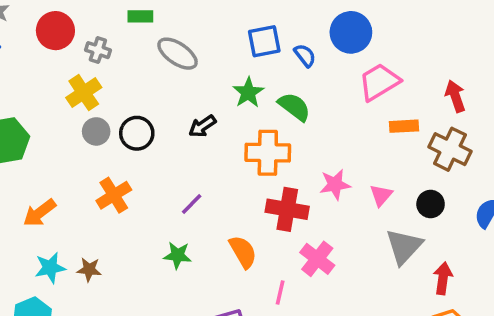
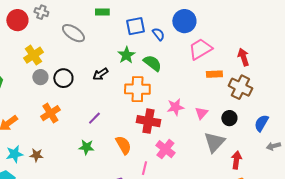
green rectangle: (140, 16) -> (102, 12), moved
gray cross: (98, 50) -> (41, 12), moved
gray ellipse: (178, 54) -> (73, 33), moved

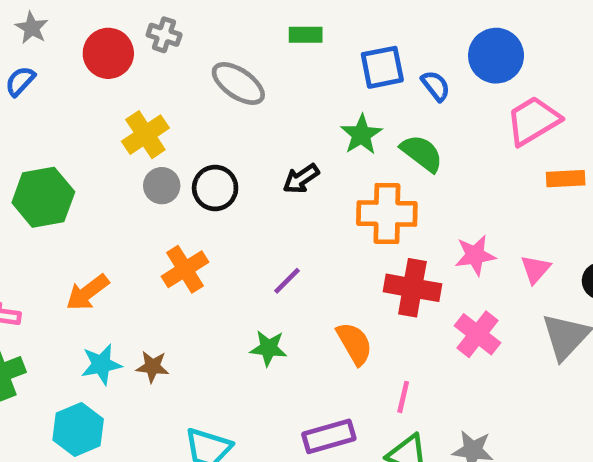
pink cross: (165, 149) -> (477, 334), moved

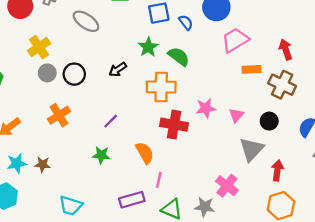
pink cross: (477, 334) -> (227, 186), moved
pink line: (403, 397) -> (159, 180), moved

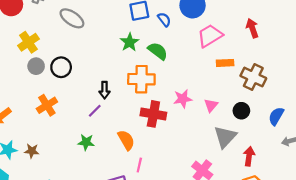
red arrow: (286, 49) -> (252, 28), moved
black arrow: (118, 69) -> (105, 90), moved, turned -56

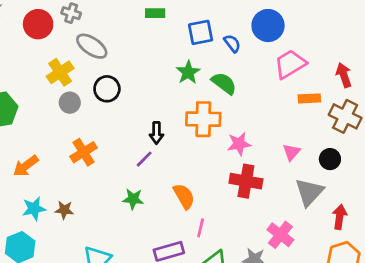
gray ellipse: (72, 18) -> (92, 46), moved
red arrow: (252, 28) -> (344, 75), moved
black circle: (61, 67) -> (107, 89), moved
pink star: (183, 99) -> (239, 144), moved
red cross: (153, 114) -> (246, 181), moved

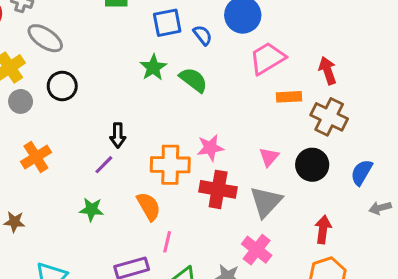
orange cross: (203, 119) -> (170, 165), moved
black circle: (330, 159) -> (312, 165), size x1.4
gray triangle: (309, 192) -> (266, 202), moved

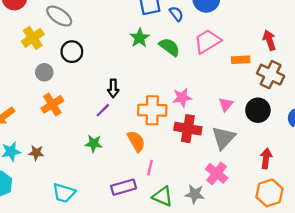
pink trapezoid: (267, 58) -> (207, 41), moved
gray circle: (21, 101) -> (44, 72), moved

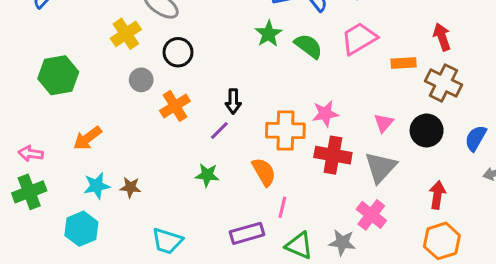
orange cross: (52, 104) -> (175, 106), moved

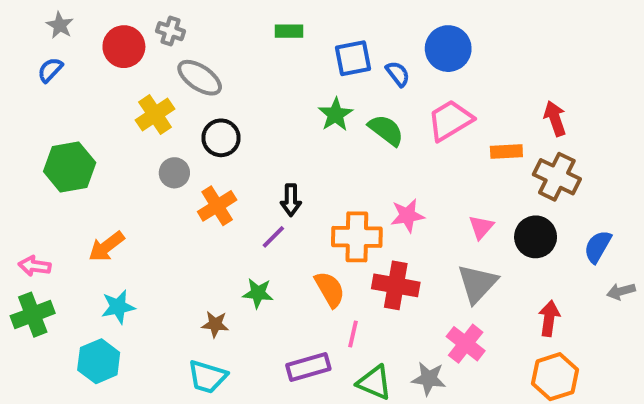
red cross: (333, 155) -> (396, 285), moved
brown star: (130, 187) -> (215, 324), moved

